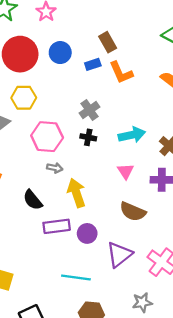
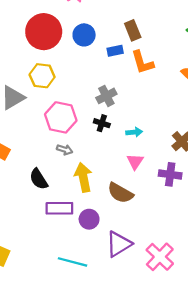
cyan arrow: (132, 135) -> (134, 132), moved, size x0.6
brown semicircle: (133, 212) -> (120, 193), moved

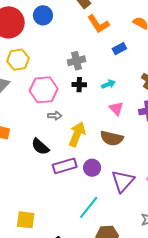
blue rectangle: (115, 51) -> (119, 49), moved
gray cross: (106, 96) -> (76, 61), turned 30
yellow arrow: (83, 177) -> (77, 134), turned 50
cyan line: (72, 262) -> (89, 207), turned -50

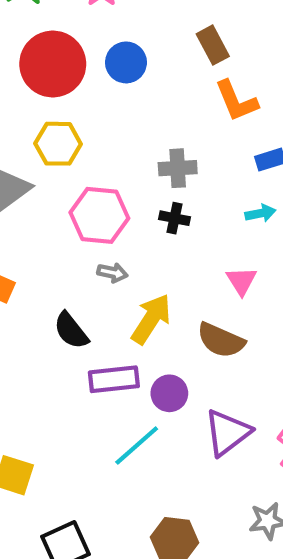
cyan arrow: (108, 84) -> (260, 213), moved
cyan line: (89, 207) -> (137, 446), moved

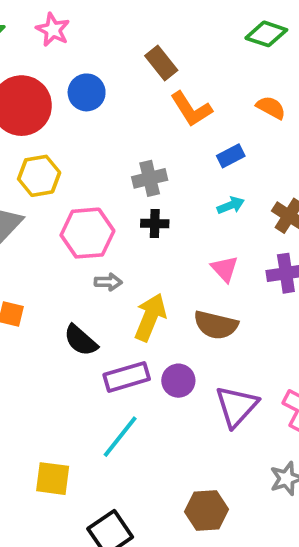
cyan line: (137, 446) -> (120, 437), moved

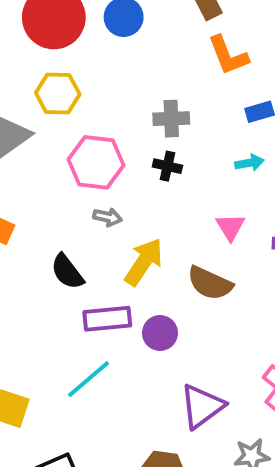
purple triangle: (236, 406) -> (202, 406), moved

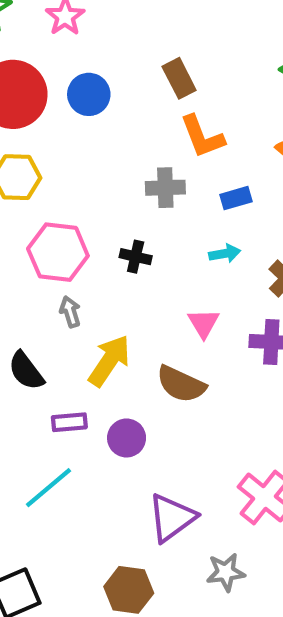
gray cross: (171, 119) -> (165, 188), moved
gray arrow: (108, 217) -> (70, 312), turned -120
purple rectangle: (107, 319) -> (69, 422), size x0.7

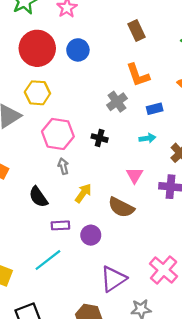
brown rectangle: (179, 78) -> (136, 30), moved
gray cross: (165, 188) -> (117, 102), turned -36
yellow arrow: (109, 361) -> (83, 193), size x0.7

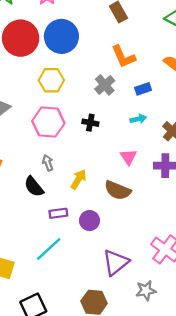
blue circle: (78, 50) -> (61, 36), size x1.5
yellow hexagon: (37, 93) -> (51, 80), moved
gray arrow: (63, 166) -> (48, 163), moved

